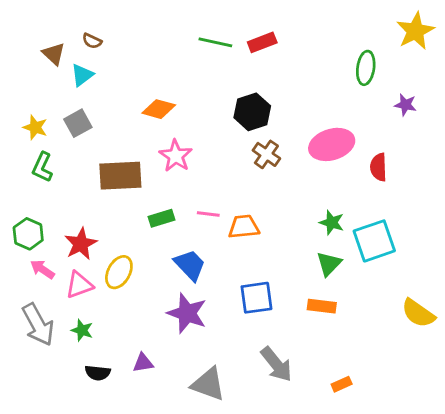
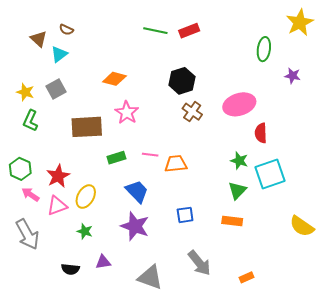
red semicircle: (378, 167) -> (261, 133), moved
blue square: (257, 298) -> (185, 215), size x0.7
green star: (82, 330) -> (85, 231), moved

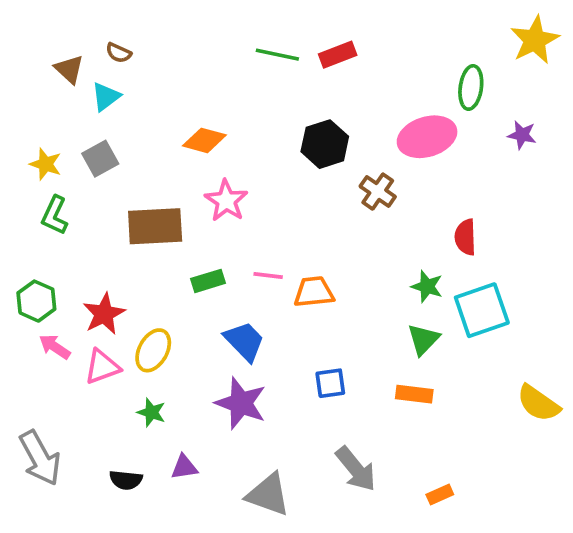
pink ellipse: (239, 104) -> (427, 137), moved
brown cross: (192, 112) -> (378, 192), moved
gray arrow: (27, 234) -> (40, 458), moved

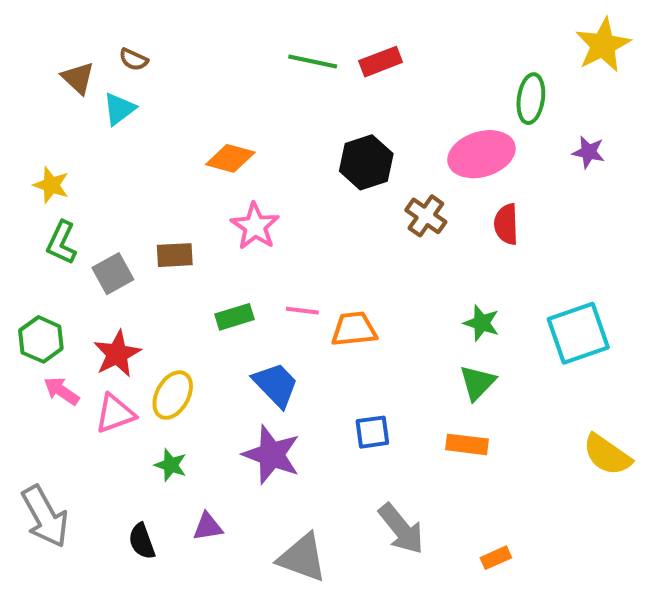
gray square: (100, 159) -> (113, 274), moved
brown rectangle: (155, 226) -> (175, 255), size x0.6
red semicircle: (465, 237) -> (506, 224), moved
cyan square: (482, 310) -> (578, 333), moved
black semicircle: (126, 480) -> (142, 541), turned 64

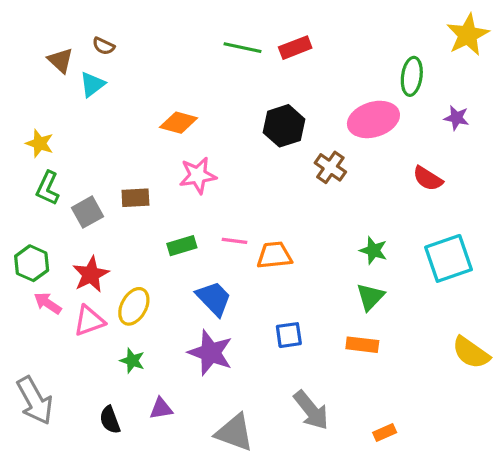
red semicircle: (506, 224) -> (428, 179), moved, turned -56
pink star: (255, 226) -> (198, 175), turned 30

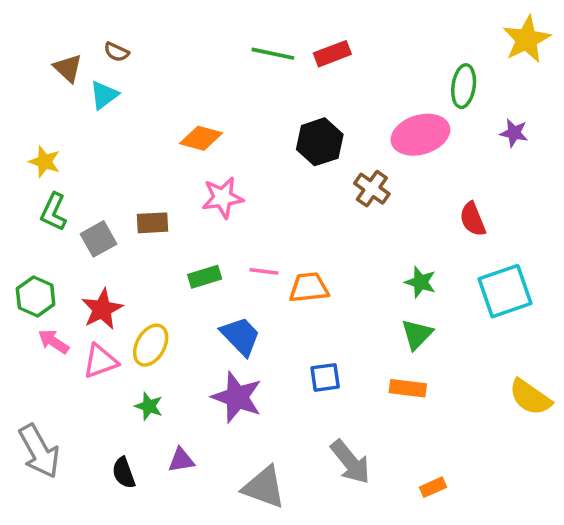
red semicircle: (428, 179) -> (473, 219), moved, turned 36

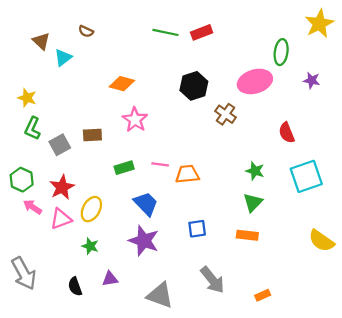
brown semicircle: (117, 52) -> (86, 31), moved
pink star: (223, 198) -> (135, 120), turned -30

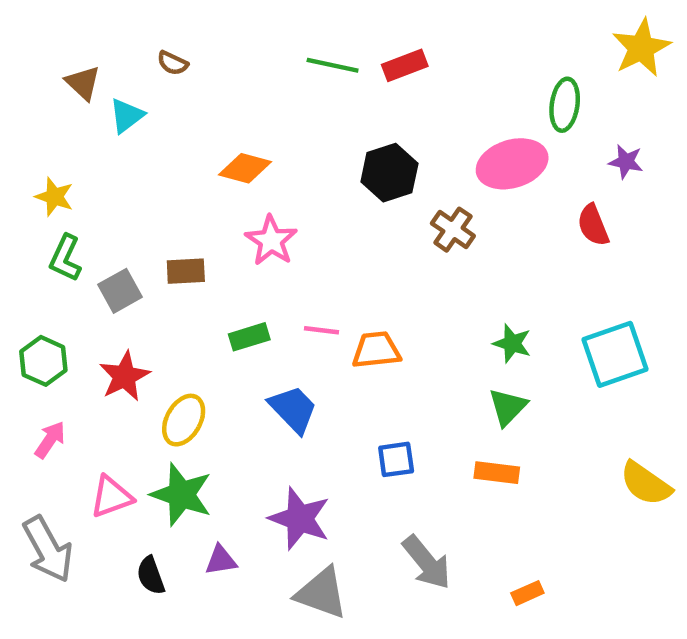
red semicircle: (287, 133) -> (593, 225), moved
pink arrow: (32, 207) -> (50, 440), moved, turned 90
pink triangle: (61, 219) -> (111, 497), moved
purple star: (144, 241) -> (300, 519), moved
green star: (90, 246) -> (181, 495), size x1.8

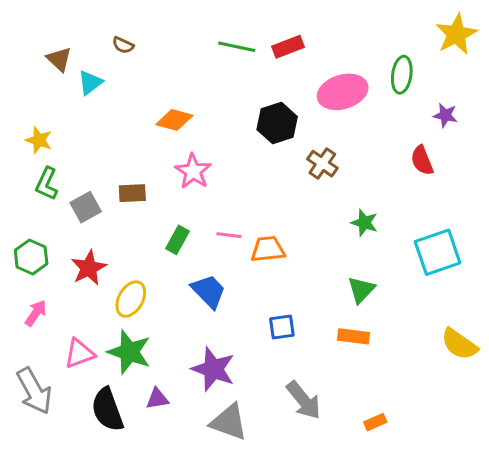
pink ellipse: (512, 164) -> (343, 92), moved
green rectangle: (249, 337) -> (178, 240), turned -44
green star: (512, 343) -> (364, 223), moved
black semicircle: (151, 576) -> (107, 410), size x1.6

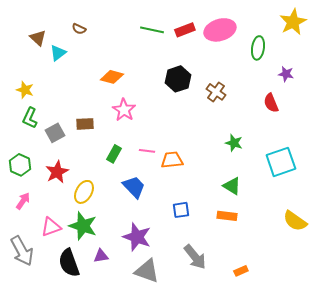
pink ellipse: (343, 92) -> (220, 30), moved
brown cross: (322, 164) -> (216, 92), moved
green triangle: (361, 290) -> (232, 186), turned -42

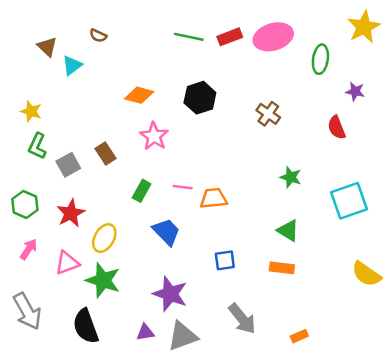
black hexagon: (178, 79) -> (200, 98), moved
brown rectangle: (85, 124) -> (106, 154), turned 60
pink triangle: (51, 227) -> (67, 263), moved
purple triangle: (101, 256) -> (145, 332), moved
gray triangle: (147, 271) -> (183, 336), turned -40

